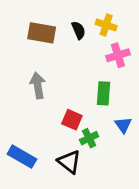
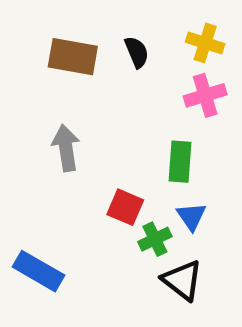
yellow cross: (106, 25) -> (205, 43), moved
blue triangle: (123, 125) -> (191, 216), moved
black triangle: (69, 162) -> (182, 280), moved

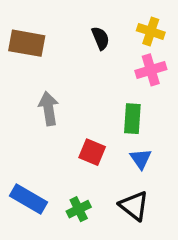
brown rectangle: (73, 57) -> (27, 43), moved
green cross: (155, 239) -> (79, 209), moved

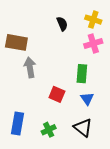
brown rectangle: (27, 43) -> (16, 42), moved
blue rectangle: (28, 199) -> (17, 124), turned 70

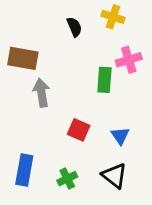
yellow cross: (93, 20) -> (113, 17), moved
black semicircle: (62, 24) -> (74, 27), moved
green rectangle: (82, 74) -> (104, 80), moved

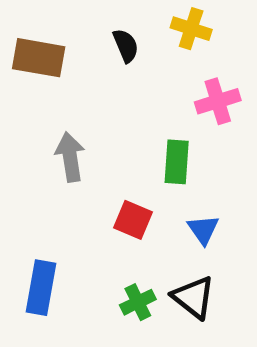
brown rectangle: (23, 58) -> (39, 58), moved
green rectangle: (104, 80) -> (177, 162), moved
green cross: (67, 179) -> (138, 302), moved

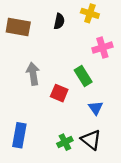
black semicircle: (126, 46) -> (59, 21), turned 35
green rectangle: (177, 162) -> (83, 76), turned -36
red square: (133, 220) -> (59, 93), moved

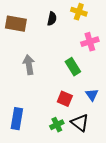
red square: (59, 93) -> (65, 99), moved
blue triangle: (96, 108) -> (92, 95), moved

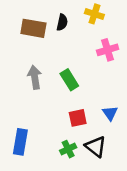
brown rectangle: (16, 24) -> (33, 28), moved
green rectangle: (73, 67) -> (69, 80), moved
red square: (65, 99) -> (78, 118), turned -35

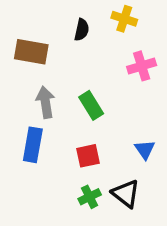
brown rectangle: (33, 28) -> (31, 52), moved
red square: (78, 118) -> (88, 156), moved
blue rectangle: (20, 142) -> (33, 145), moved

